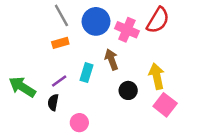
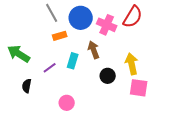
orange rectangle: (60, 43) -> (60, 36), moved
green arrow: (22, 87) -> (19, 54), moved
black semicircle: (53, 102) -> (27, 86), moved
pink square: (165, 105) -> (139, 88), turned -30

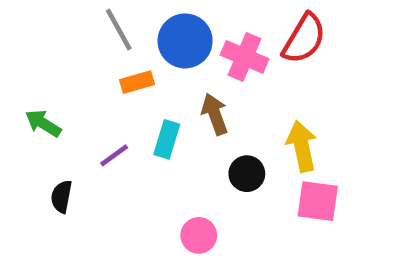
green arrow: (19, 54) -> (43, 123), size x0.7
pink circle: (67, 103) -> (199, 235), moved

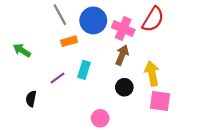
brown arrow: (215, 114) -> (122, 55), moved, turned 42
green arrow: (43, 123) -> (22, 50), moved

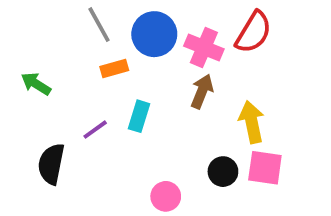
black circle: (124, 87) -> (223, 172), moved
black semicircle: (31, 99) -> (51, 164), size x1.5

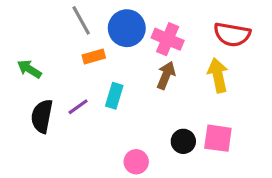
red semicircle: (254, 32) -> (232, 34), moved, turned 69
yellow arrow: (252, 122) -> (218, 75), moved
black semicircle: (51, 164) -> (42, 116), moved

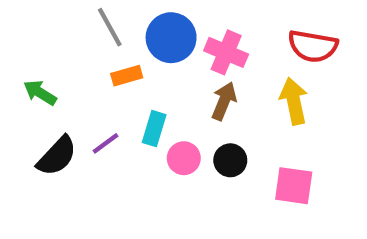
black semicircle: (42, 116) -> (57, 156), turned -148
black circle: (183, 141) -> (230, 160), moved
pink circle: (136, 162) -> (184, 158), moved

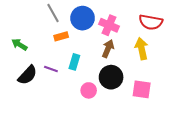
purple line: (106, 143) -> (51, 69), turned 56
pink circle: (184, 158) -> (89, 90), moved
black circle: (230, 160) -> (111, 77), size x1.5

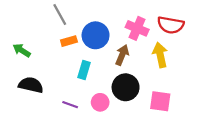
blue circle: (83, 18) -> (96, 35), moved
pink cross: (109, 25) -> (137, 28), moved
purple line: (51, 69) -> (70, 105), moved
black semicircle: (27, 75) -> (31, 85), turned -120

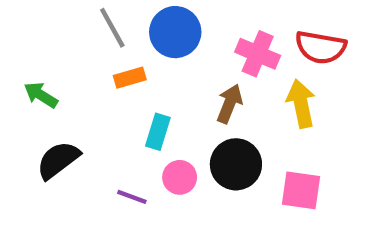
blue circle: (96, 35) -> (175, 32), moved
black semicircle: (31, 85) -> (58, 160), turned -50
pink circle: (100, 102) -> (180, 177), moved

